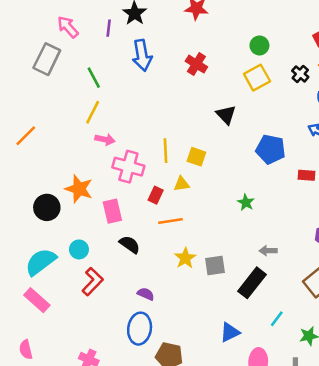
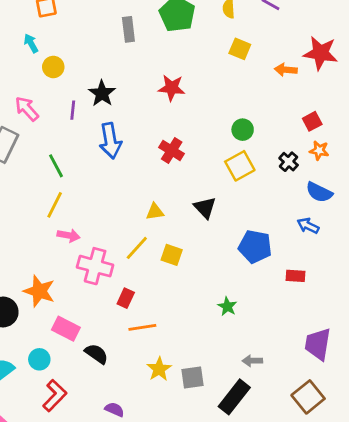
yellow line: (165, 151) -> (137, 248), turned 45
yellow triangle: (182, 184) -> (155, 212), moved
pink rectangle: (112, 211) -> (66, 329), moved, turned -50

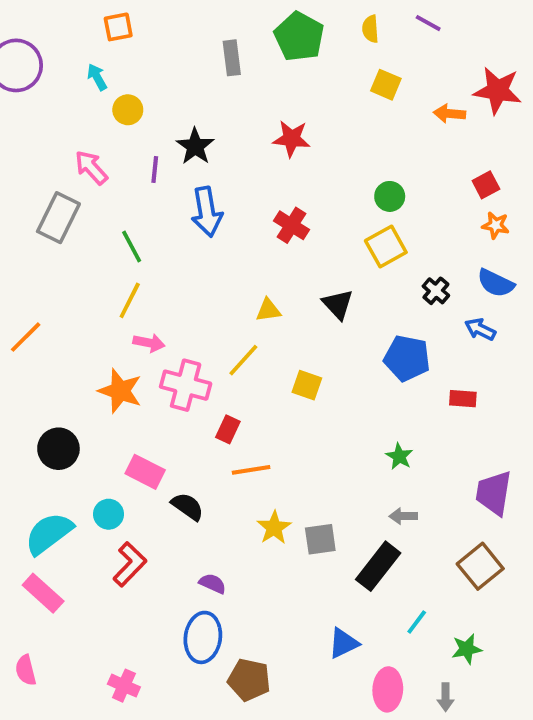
black cross: (289, 162) -> (436, 291), moved
yellow square: (172, 255) -> (307, 385), moved
orange star: (39, 291) -> (120, 391), moved
green star: (227, 306) -> (399, 456), moved

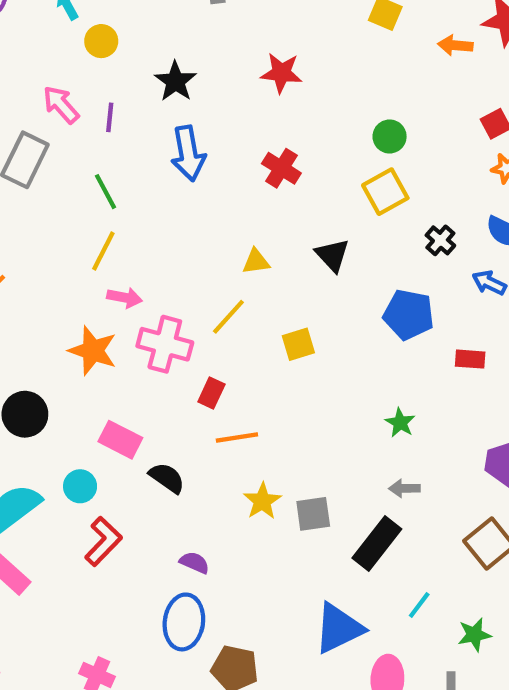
purple line: (155, 169) -> (110, 117), moved
yellow square: (307, 385) -> (298, 344), turned -36
blue triangle: (343, 643) -> (339, 628), size x1.5

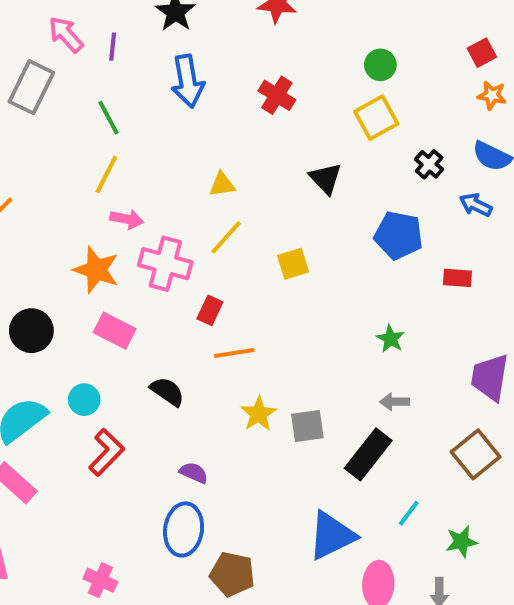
yellow triangle: (256, 262) -> (222, 185), moved
pink rectangle: (120, 440) -> (115, 331), moved

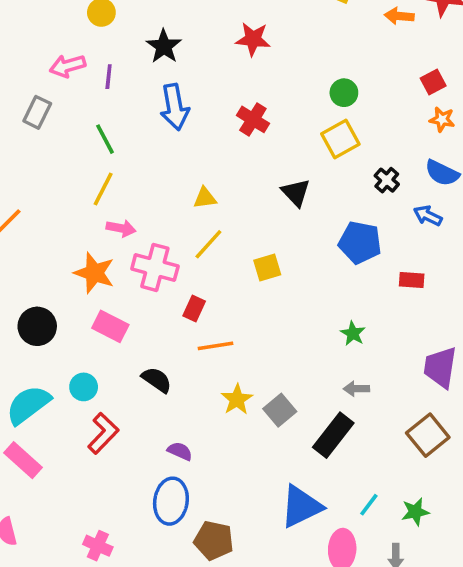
pink arrow: (66, 34) -> (68, 66), turned -64
gray rectangle: (31, 87) -> (37, 112), size x0.7
gray square: (307, 426) -> (280, 410), turned -32
cyan line: (409, 513) -> (369, 505), moved

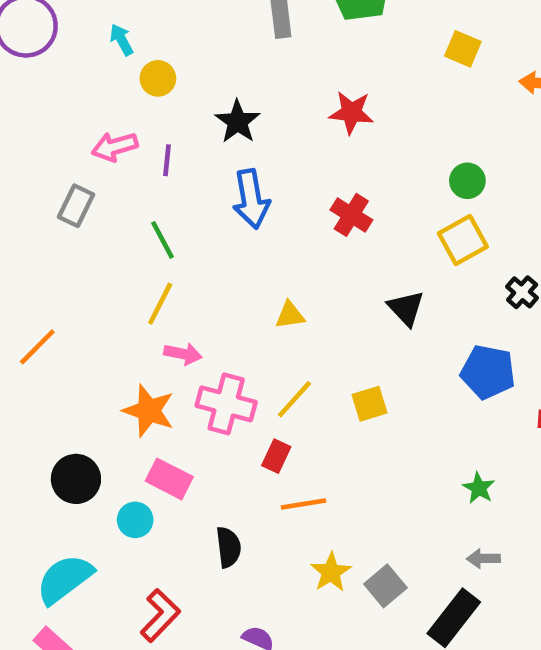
yellow line: (208, 244) -> (294, 399), moved
black semicircle: (157, 380) -> (228, 547), turned 48
cyan circle: (84, 387) -> (135, 520), moved

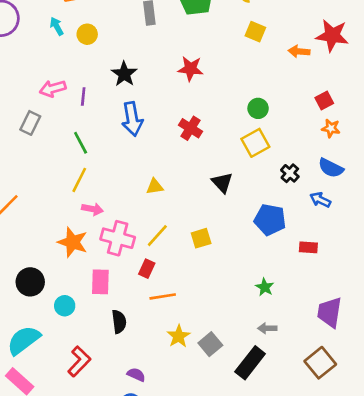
yellow circle: (158, 78) -> (87, 34), moved
pink rectangle: (169, 479) -> (100, 282), moved, turned 65

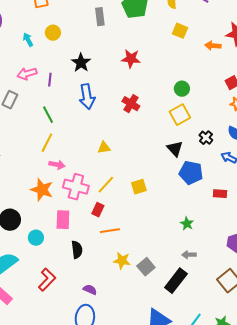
cyan arrow: (57, 26) -> (28, 40), moved
black triangle: (222, 183) -> (175, 149), moved
yellow star: (179, 336) -> (122, 261), turned -30

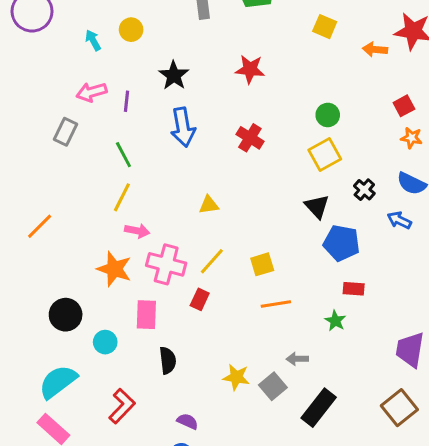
red rectangle: (220, 194) -> (354, 289), moved
orange line: (110, 231) -> (276, 304), moved
gray arrow: (189, 255) -> (297, 359), moved

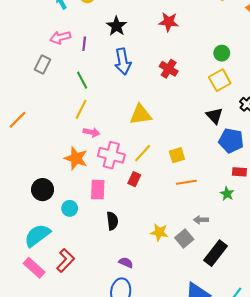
yellow triangle: (209, 205) -> (140, 115), size x1.6
orange line: (40, 226) -> (18, 120), moved
red L-shape: (122, 406) -> (65, 260), moved

